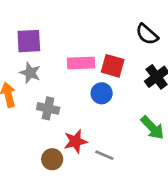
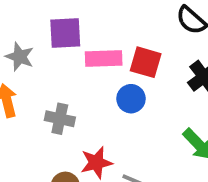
purple square: (29, 41) -> (65, 33), moved
gray star: (30, 73) -> (20, 57), moved

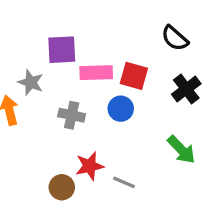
gray star: (20, 57) -> (31, 82), moved
gray cross: (60, 119) -> (72, 115), moved

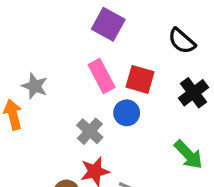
purple square: (62, 50) -> (108, 24), moved, turned 32
pink rectangle: (96, 73) -> (102, 76), turned 64
gray cross: (72, 115) -> (90, 131), moved, turned 30

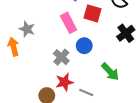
red square: (140, 79) -> (93, 13), moved
green arrow: (188, 155) -> (110, 72), moved

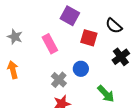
pink rectangle: (69, 23) -> (50, 44), moved
gray star: (27, 29) -> (15, 37), moved

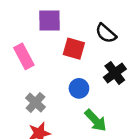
purple square: (70, 16) -> (50, 21), turned -30
blue circle: (81, 69) -> (79, 88), moved

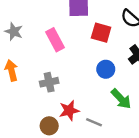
gray cross: (35, 102) -> (49, 82), moved, turned 36

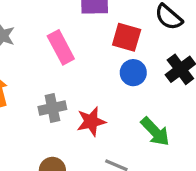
blue circle: (106, 69) -> (133, 73), moved
red star: (69, 111) -> (91, 121), moved

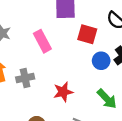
blue circle: (133, 73) -> (101, 61), moved
gray cross: (52, 108) -> (25, 78), moved

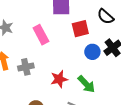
red square: (87, 34) -> (80, 29), turned -30
green arrow: (107, 99) -> (86, 84), moved

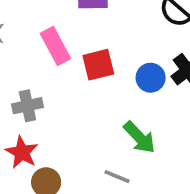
red square: (80, 29) -> (98, 65), moved
red star: (59, 79) -> (22, 152), moved, turned -30

